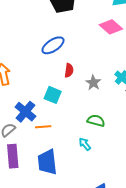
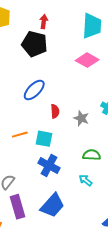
blue cross: (25, 112) -> (49, 166), moved
orange line: (43, 127) -> (20, 135), moved
blue trapezoid: (47, 162) -> (52, 205), turned -120

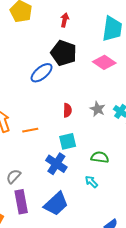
black pentagon: (34, 44) -> (64, 53), moved
blue ellipse: (34, 90) -> (42, 73), moved
gray star: (81, 118) -> (98, 109), moved
cyan square: (44, 139) -> (68, 141), moved, turned -30

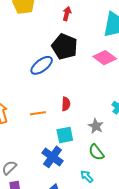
gray star: (98, 109) -> (96, 126), moved
orange line: (30, 130) -> (38, 113), moved
green semicircle: (100, 157) -> (96, 152), turned -138

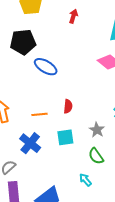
black pentagon: (65, 47) -> (23, 42), moved, turned -30
blue ellipse: (42, 65) -> (46, 67), turned 65
blue cross: (53, 157) -> (30, 143), moved

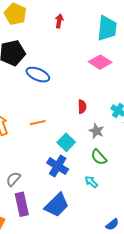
red semicircle: (68, 106) -> (82, 107), moved
cyan square: (65, 137) -> (66, 142), turned -30
blue cross: (30, 143) -> (58, 166), moved

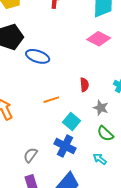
orange line: (38, 123) -> (51, 100), moved
gray semicircle: (13, 179) -> (30, 155), moved

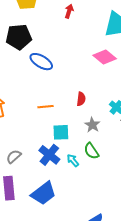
cyan square: (72, 122) -> (61, 132), turned 36
cyan arrow: (100, 159) -> (73, 160), moved

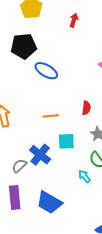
blue cross: (49, 155) -> (40, 155), moved
cyan arrow: (73, 160) -> (84, 176), moved
blue trapezoid: (44, 193) -> (49, 203), turned 68

